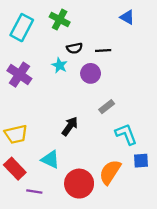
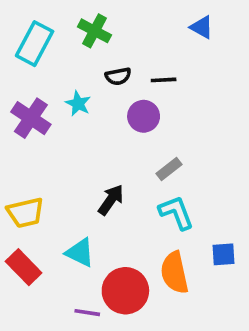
cyan star: (60, 65) -> (78, 104), moved
cyan L-shape: (126, 134) -> (176, 213), moved
orange semicircle: (110, 172) -> (174, 273), turned -45
purple line: (34, 192) -> (87, 313), moved

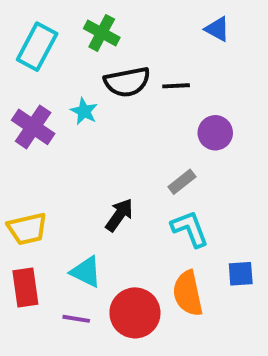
black semicircle: (118, 76) -> (127, 82), size x1.6
purple circle: (144, 116) -> (215, 133), moved
red rectangle: (24, 267) -> (25, 287), turned 36
purple line: (87, 313) -> (76, 319), moved

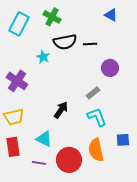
purple cross: (33, 127) -> (17, 81), moved

